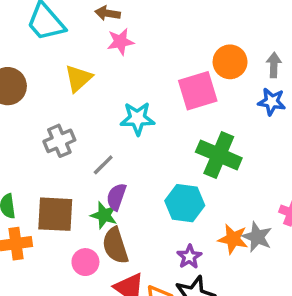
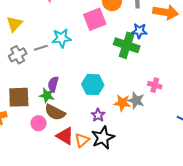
yellow triangle: (78, 78) -> (14, 24), moved
blue star: (272, 102) -> (139, 31), moved
green cross: (219, 155) -> (127, 45), moved
gray line: (103, 165) -> (41, 48), moved, turned 32
brown semicircle: (115, 246) -> (55, 112), turned -40

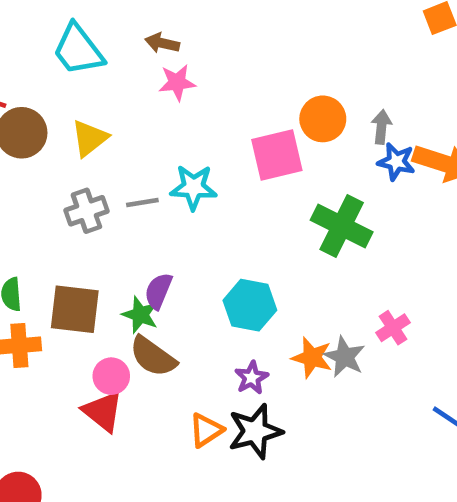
blue star: (139, 31) -> (396, 162), moved
pink cross: (155, 85) -> (393, 328), turned 32
red triangle: (65, 136) -> (103, 411), moved

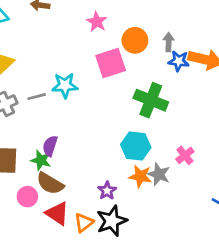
pink star: (177, 82) -> (97, 22), moved, turned -30
cyan hexagon: (250, 305) -> (136, 146), moved
red triangle: (103, 411) -> (57, 213), moved

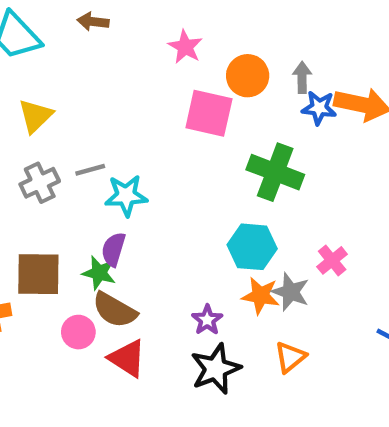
pink square: (111, 63) -> (209, 113), turned 32
cyan star: (65, 85) -> (126, 196), moved
orange triangle: (84, 223) -> (290, 357), moved

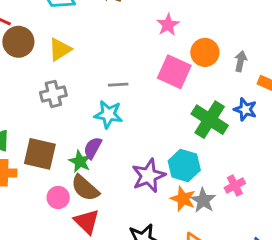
blue star: (319, 108) -> (245, 109), moved
gray line: (90, 170) -> (118, 85), moved
purple star: (207, 320) -> (148, 176), moved, size x1.6

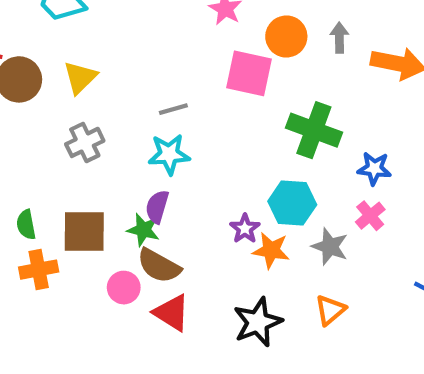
blue star: (245, 109) -> (374, 168), moved
purple star: (148, 176) -> (245, 229), size x0.6
orange star: (183, 199) -> (271, 250), moved

